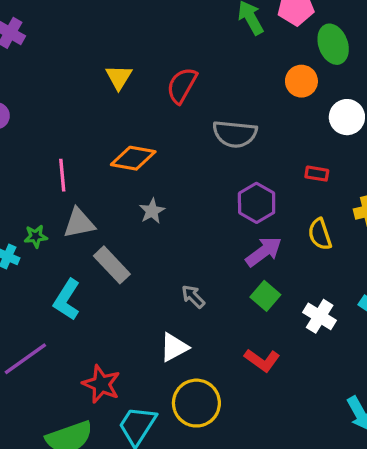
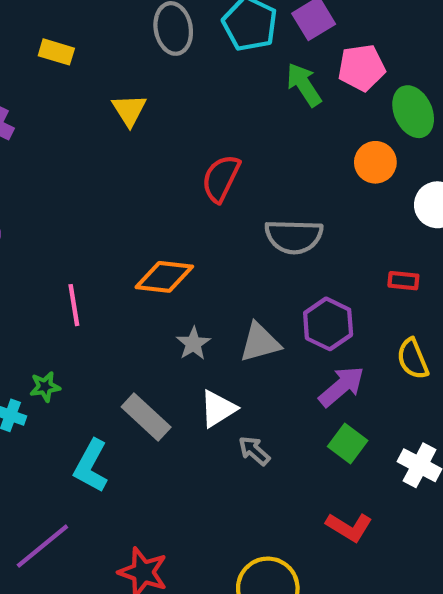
yellow triangle: (119, 77) -> (129, 110), moved
gray triangle: (79, 223) -> (260, 342), moved
white triangle: (174, 347) -> (218, 409), moved

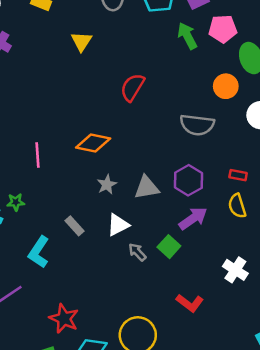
gray semicircle: (294, 236) -> (197, 125), moved
red rectangle: (403, 281) -> (238, 175), moved
gray rectangle: (146, 417) -> (74, 226), size x0.7
green square: (348, 444) -> (169, 247), moved

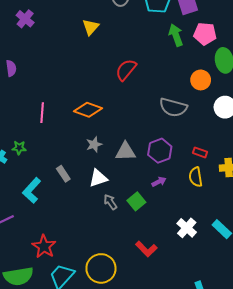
purple arrow: (193, 218) -> (159, 182), size x0.6

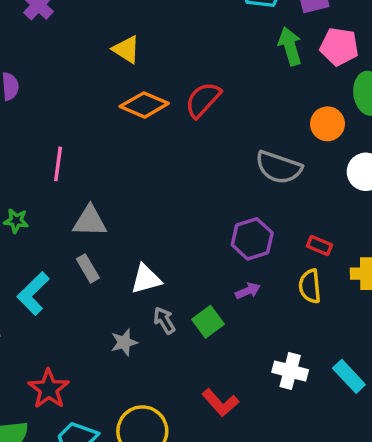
yellow triangle: (91, 27) -> (126, 50), moved, turned -42
orange diamond: (88, 110) -> (144, 105), moved
gray star: (94, 144) -> (124, 342), moved
gray triangle: (125, 152) -> (90, 221), moved
white cross: (187, 228) -> (290, 371), turned -30

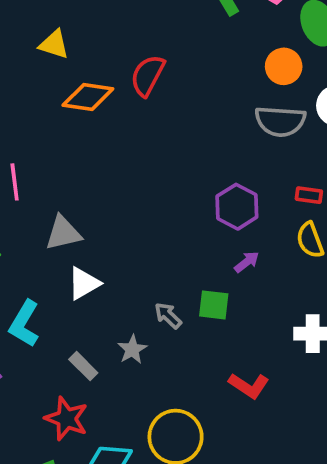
gray semicircle: (279, 167) -> (280, 121), moved
gray rectangle: (88, 268) -> (83, 366), moved
white triangle: (146, 279) -> (84, 283), moved
green square: (208, 322) -> (214, 305), turned -32

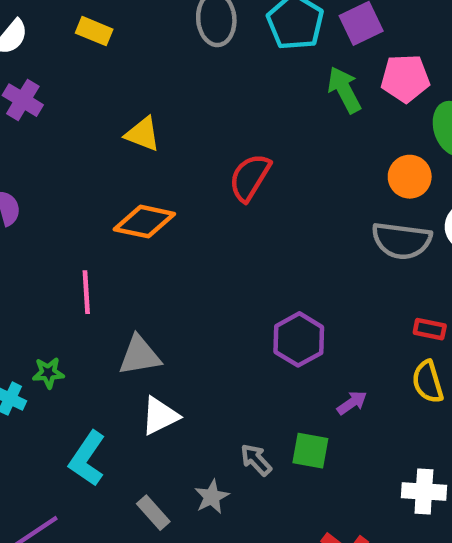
orange diamond: (88, 97) -> (144, 222), moved
purple hexagon: (237, 207) -> (299, 339), moved

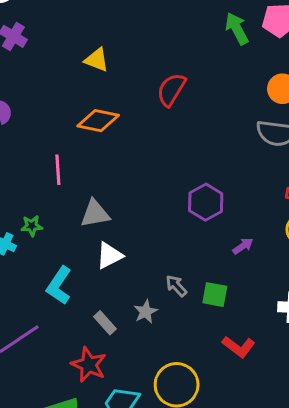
green square: (310, 451) -> (215, 295), moved

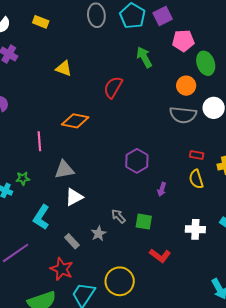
green arrow: (237, 29) -> (144, 57), moved
orange diamond: (98, 121) -> (75, 121), moved
purple arrow: (243, 246) -> (162, 189), turned 144

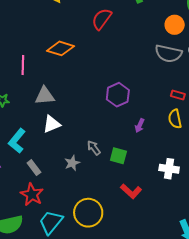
gray rectangle: (72, 241) -> (34, 168), moved

